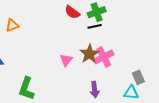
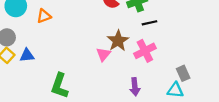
black line: (95, 26) -> (149, 23), moved
brown star: (90, 54) -> (118, 41), moved

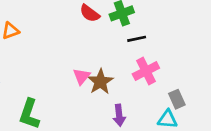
brown star: (118, 41) -> (100, 82), moved
pink cross: (145, 51) -> (146, 71), moved

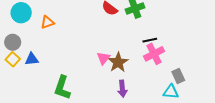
black line: (137, 39) -> (150, 40), moved
purple arrow: (119, 115) -> (122, 89), moved

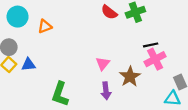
brown star: (118, 62) -> (130, 77), moved
purple arrow: (122, 89) -> (106, 91), moved

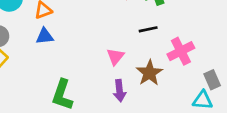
black line: (151, 45) -> (148, 29), moved
blue triangle: (28, 65) -> (45, 36), moved

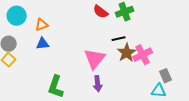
pink triangle: (115, 57) -> (95, 59), size x1.6
brown star: (149, 73) -> (127, 53), moved

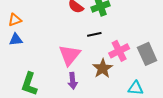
brown star: (127, 53) -> (103, 68), moved
gray rectangle: (166, 76) -> (147, 54), moved, size x1.5

